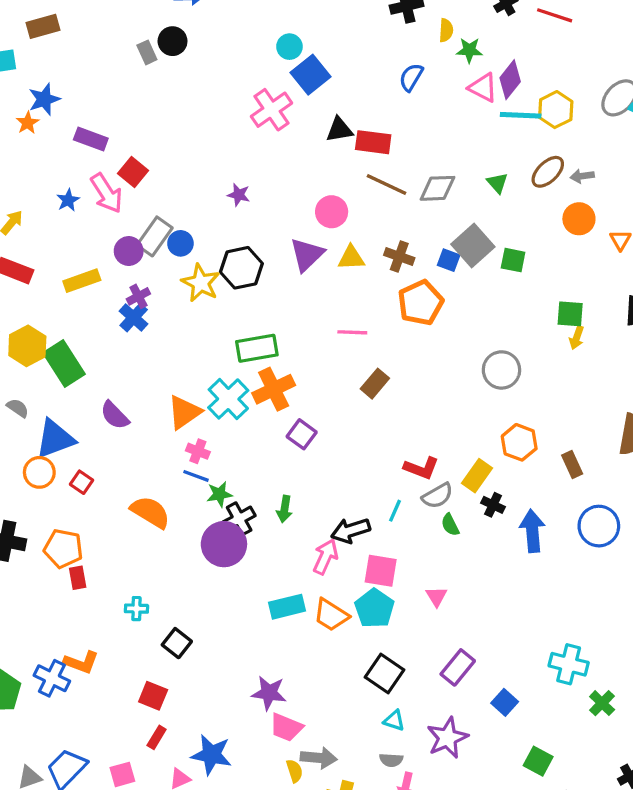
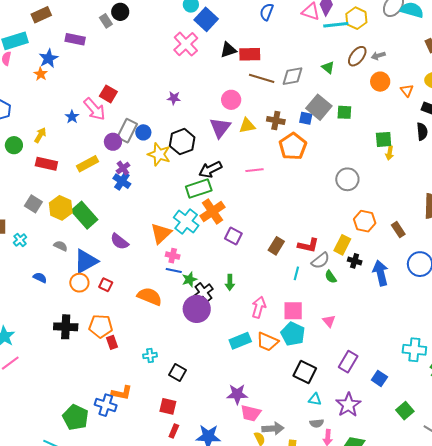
purple rectangle: (91, 139) -> (75, 39), moved
brown rectangle: (375, 384) -> (276, 246), moved
black arrow: (351, 530) -> (210, 170), moved
green square: (538, 761) -> (405, 411), turned 30

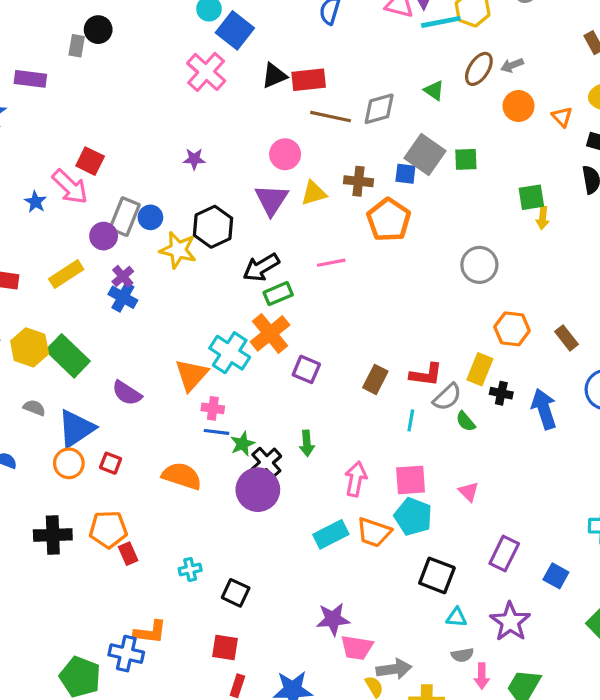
gray rectangle: (106, 21) -> (77, 46), turned 48
green rectangle: (199, 188) -> (278, 294), moved, size x0.7

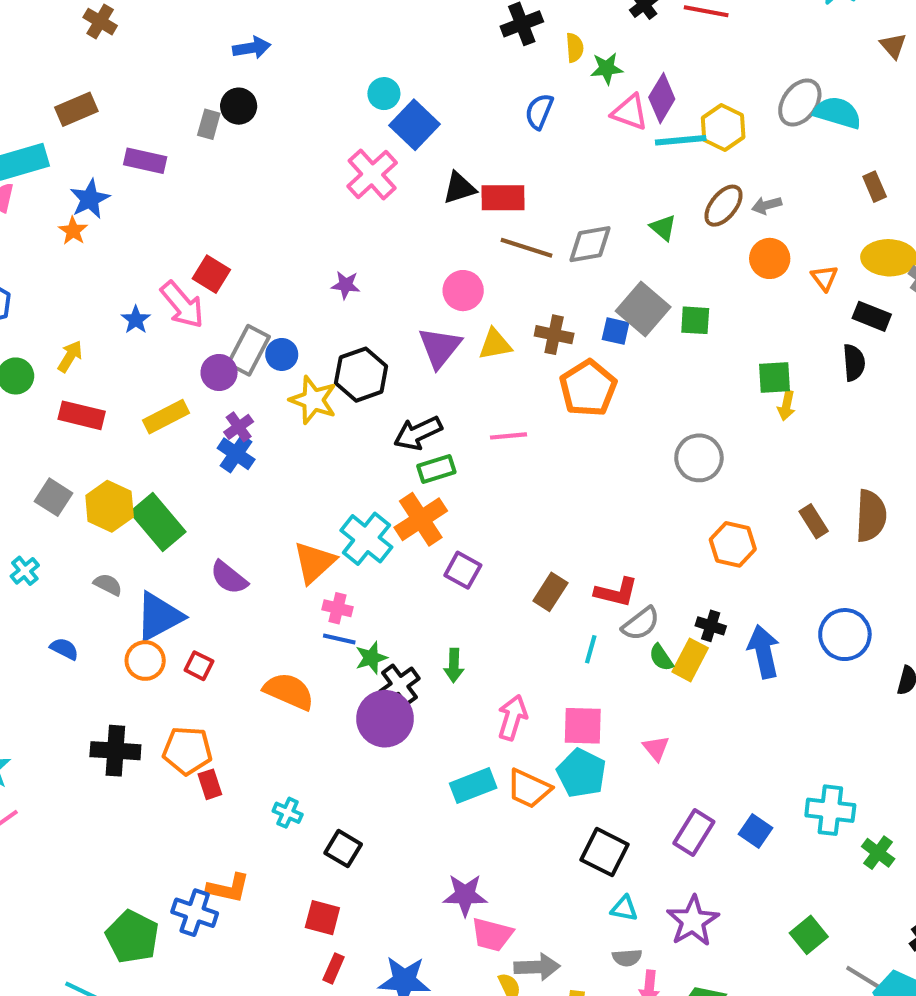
brown rectangle: (567, 338) -> (814, 521), moved
yellow rectangle: (480, 369) -> (690, 660), moved
cyan cross: (190, 570) -> (288, 813), turned 30
blue square: (556, 576) -> (755, 831), moved

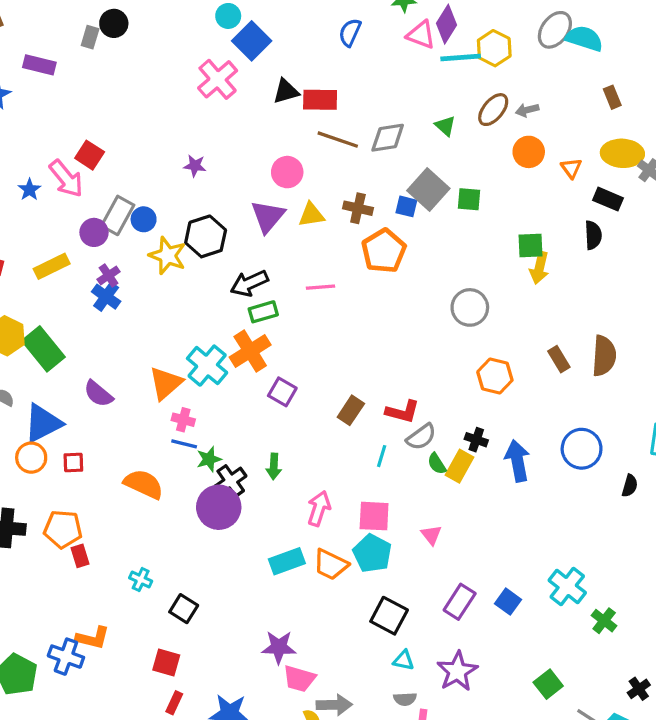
yellow arrow: (786, 406) -> (539, 268), size x1.4
red square: (199, 666) -> (73, 462), turned -30
cyan cross: (830, 810) -> (567, 587), turned 30

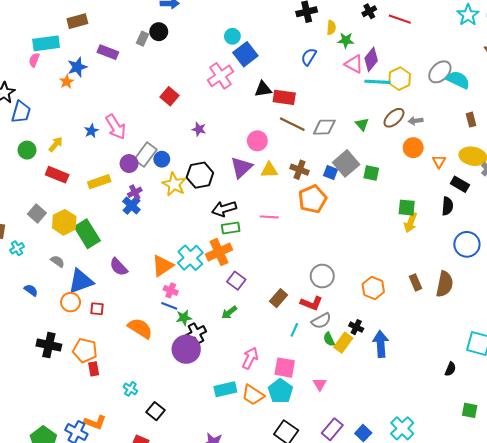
red square: (90, 155) -> (170, 96), moved
gray circle: (470, 307) -> (322, 276), moved
blue circle: (582, 449) -> (467, 244), moved
green arrow: (274, 466) -> (229, 312), moved, turned 42

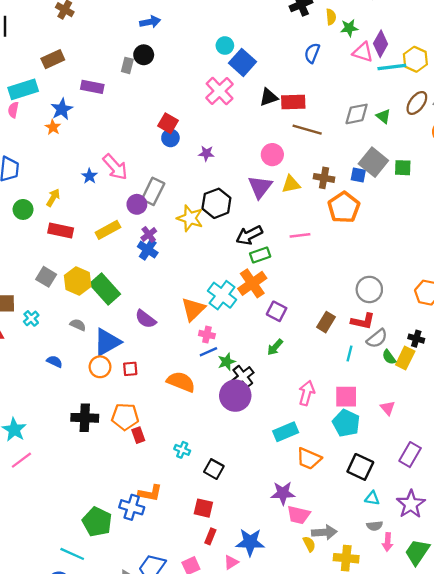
gray diamond: (324, 127) -> (357, 114), moved
blue circle: (162, 159) -> (170, 138), moved
blue line: (169, 306) -> (208, 352), turned -35
orange trapezoid: (253, 395) -> (309, 459), moved

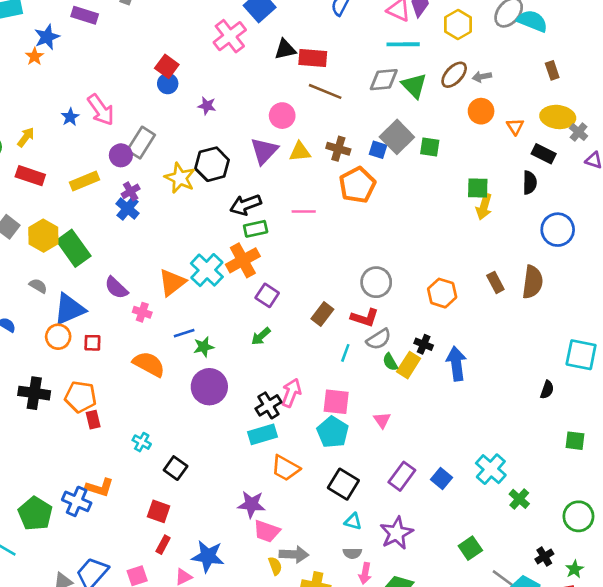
cyan line: (392, 67) -> (403, 44), moved
green triangle: (383, 116) -> (414, 86), size x1.5
pink cross: (207, 335) -> (142, 312), moved
black cross: (243, 377) -> (268, 405), moved

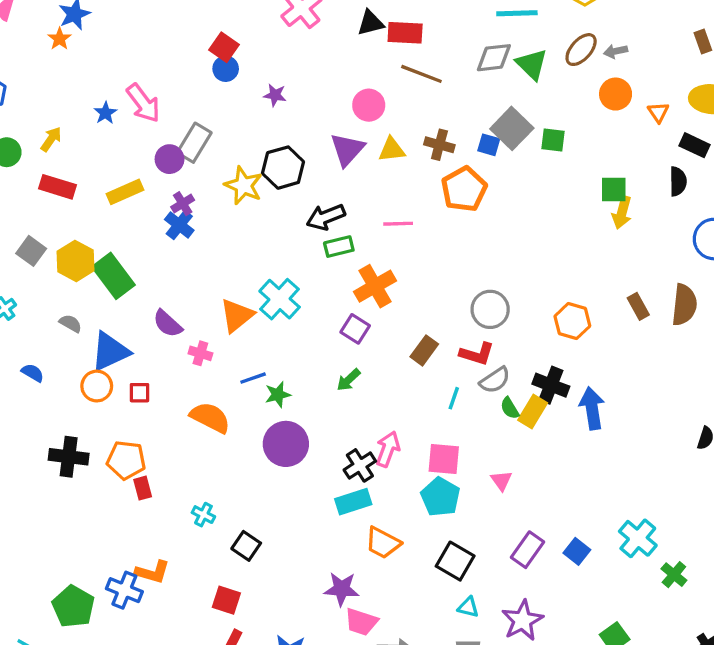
orange cross: (243, 260) -> (375, 286), moved
black cross: (424, 344) -> (551, 385), size x1.5

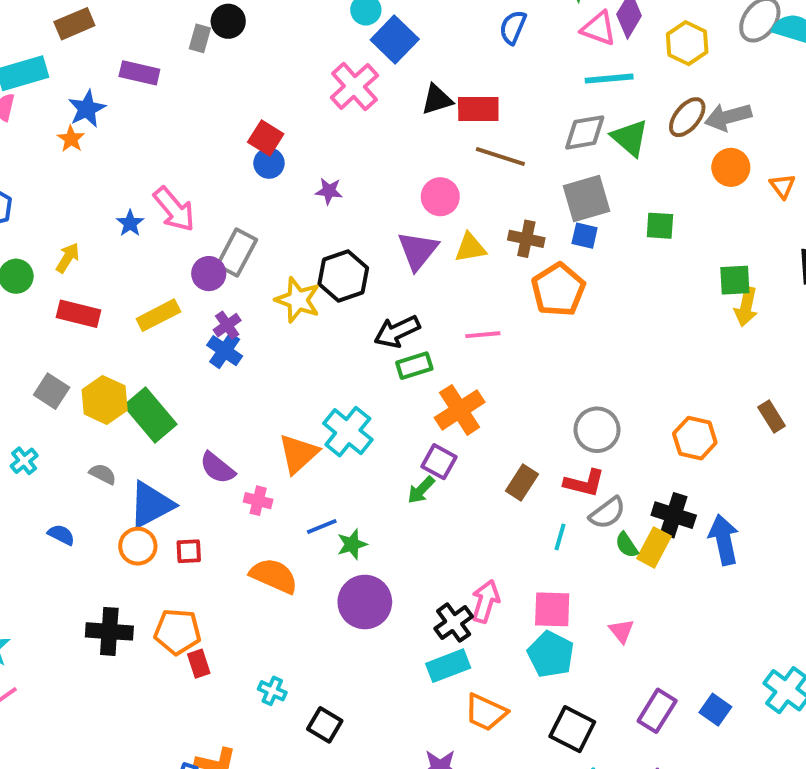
gray arrow: (616, 51) -> (728, 117), size x1.6
gray square: (512, 128) -> (586, 199), moved, turned 33
green arrow: (348, 380) -> (421, 490), moved

